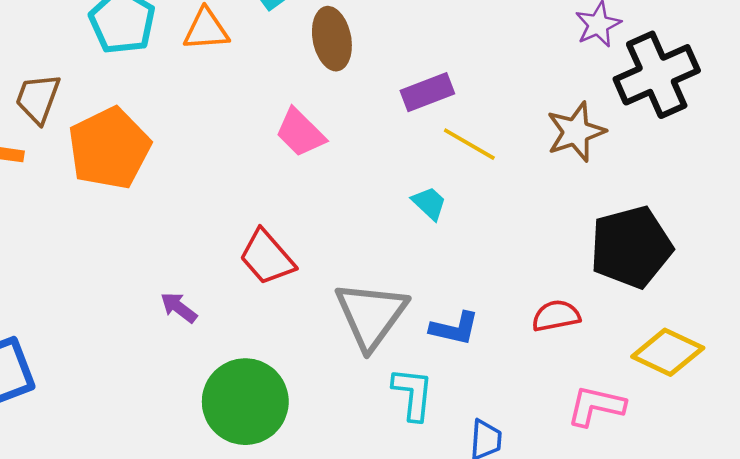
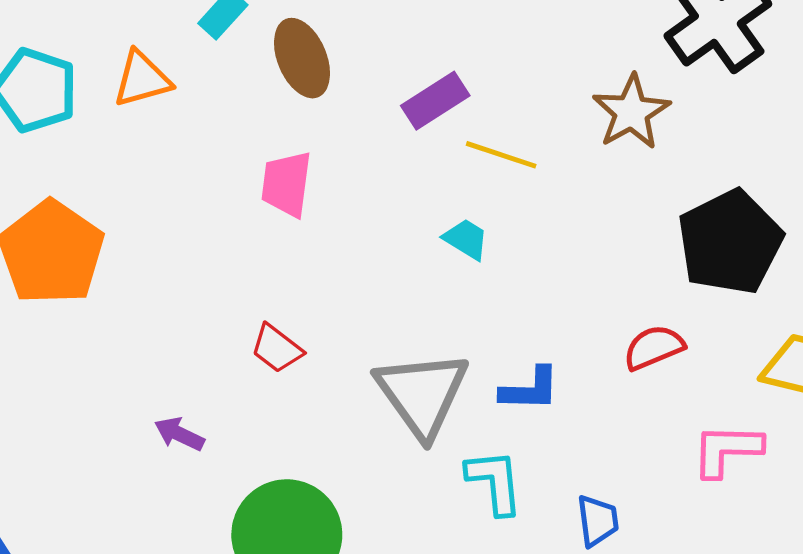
pink trapezoid: (300, 133) -> (286, 184), turned 64
red trapezoid: (267, 257) -> (277, 348), size x0.7

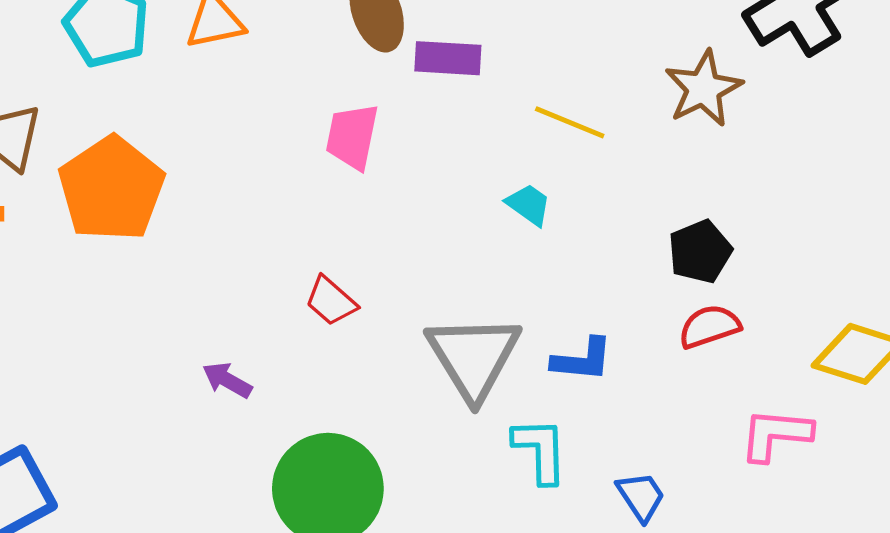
purple rectangle: (435, 101) -> (448, 58), moved, turned 32
black pentagon: (730, 242) -> (700, 252), moved, size x0.6
blue trapezoid: (598, 521) -> (641, 496), turned -30

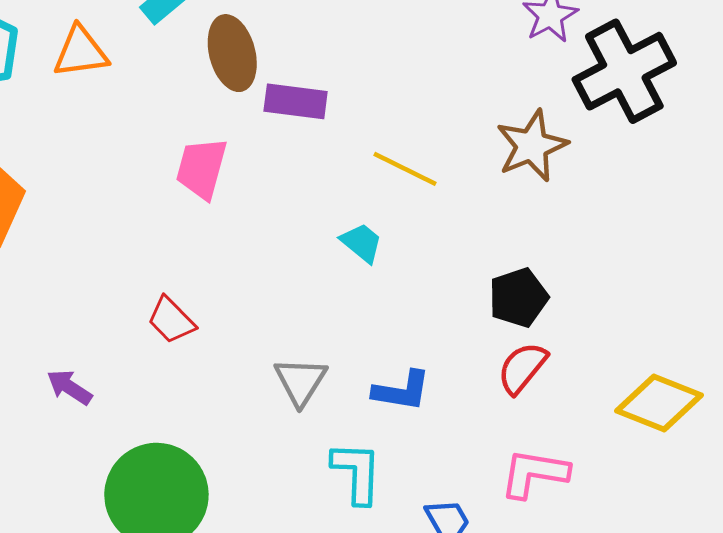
red semicircle: (709, 326) -> (522, 368), turned -36
gray triangle: (473, 357) -> (301, 381), size x0.6
pink L-shape: (776, 435) -> (534, 473), moved

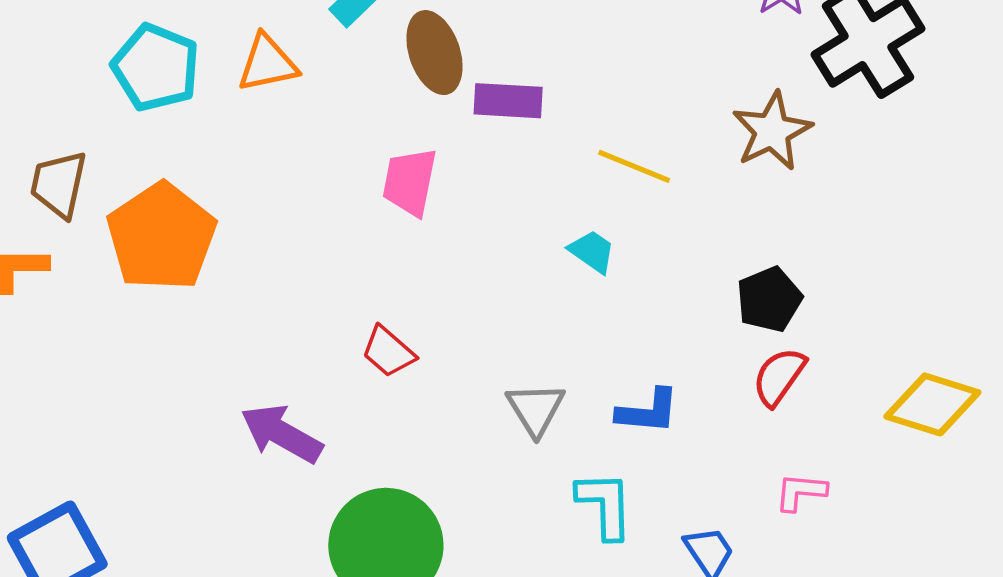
purple arrow: (69, 387) -> (282, 434), size x1.6
pink L-shape: (534, 473) -> (801, 492), size x0.7

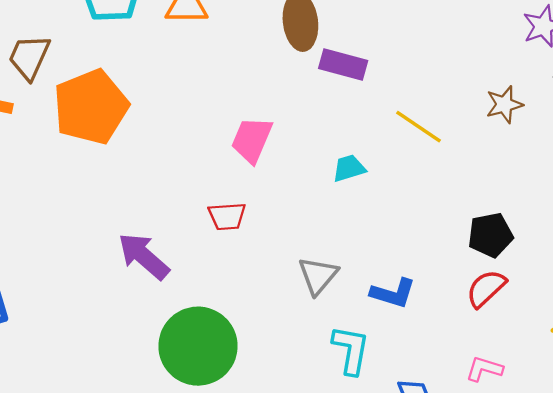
brown star: (772, 131) -> (504, 105), moved, size x0.7
pink trapezoid: (410, 182) -> (252, 140), moved
cyan trapezoid: (592, 251) -> (349, 168), moved, turned -64
red trapezoid: (388, 352) -> (227, 216), turned -57

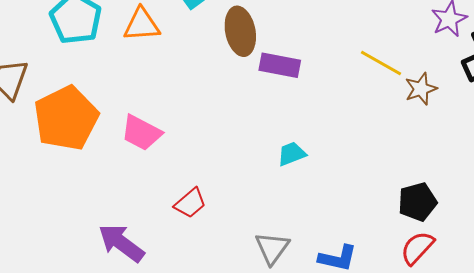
yellow line: (418, 127) -> (381, 63), moved
pink trapezoid: (252, 140) -> (141, 133), moved, turned -81
red trapezoid: (227, 216) -> (190, 203), turned -32

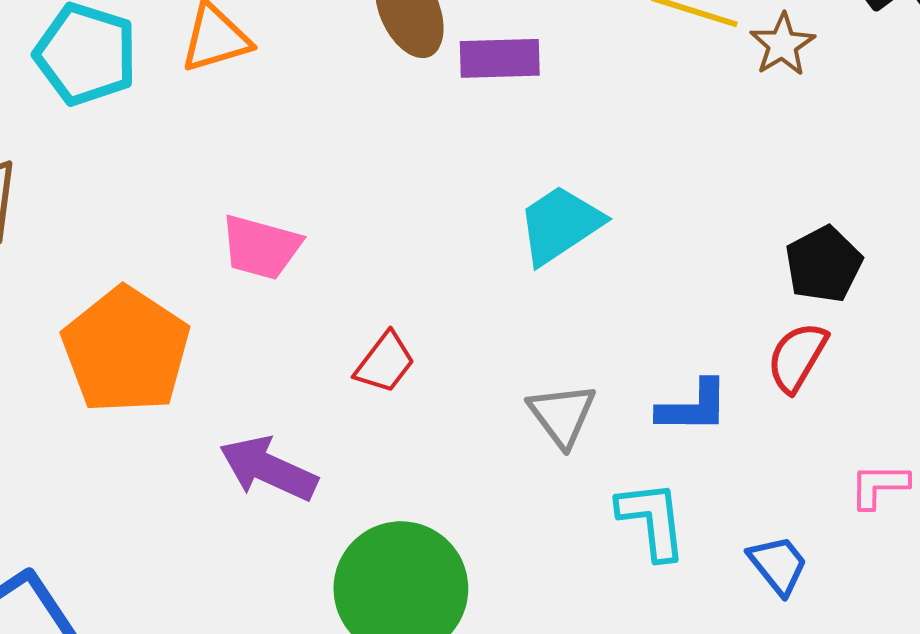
orange pentagon: (66, 118) -> (126, 350), moved
cyan trapezoid: (292, 154) -> (560, 225), size x1.6
red semicircle: (417, 248) -> (797, 357), moved

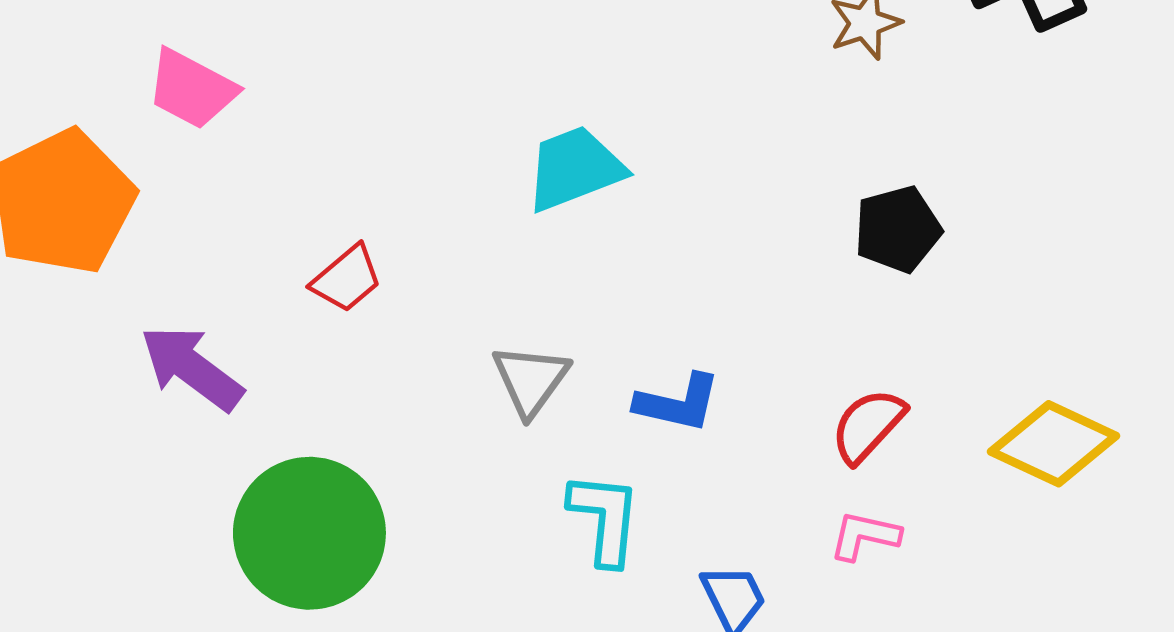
pink trapezoid: (261, 247) -> (192, 89), moved
black pentagon: (824, 264) -> (898, 229), moved
red semicircle: (797, 357) -> (868, 426), moved

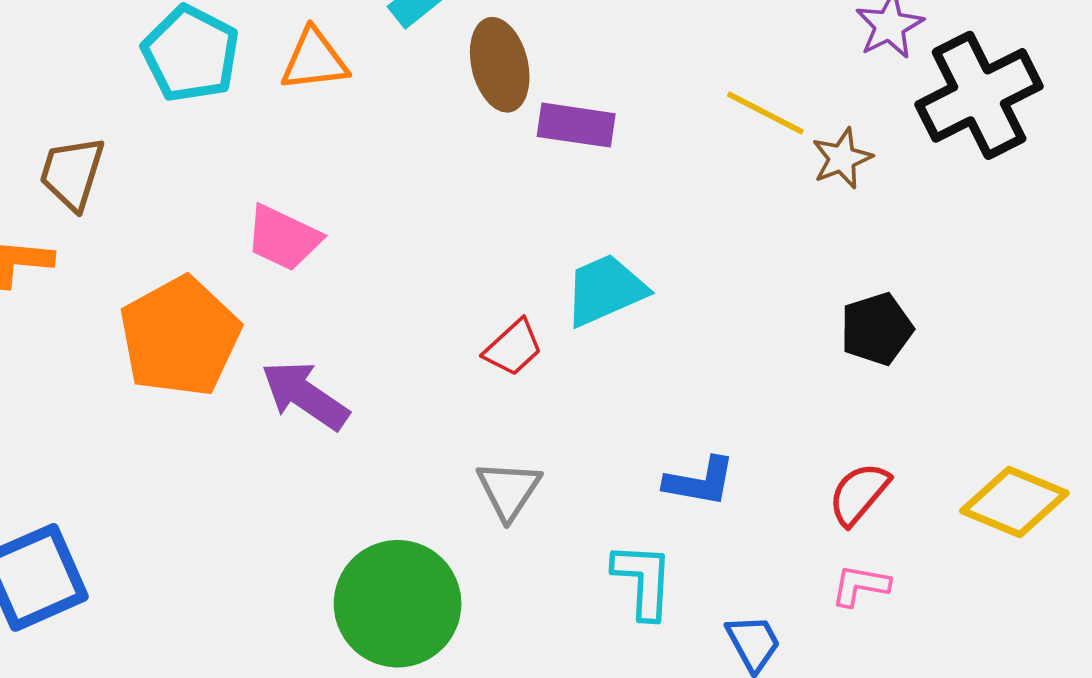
red trapezoid: (347, 279) -> (513, 348), moved
purple arrow: (192, 368) -> (305, 395), moved
gray triangle: (531, 380) -> (509, 490), moved

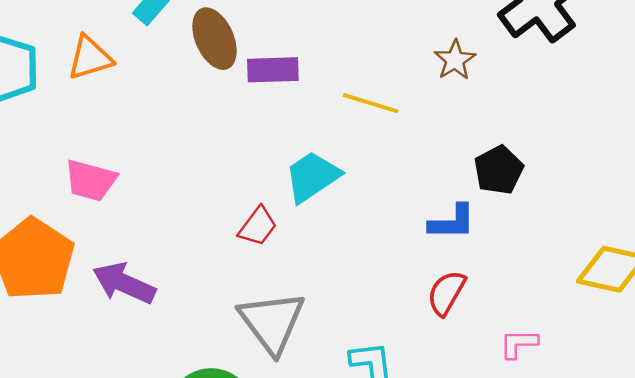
yellow line: (765, 113) -> (371, 103), moved
blue L-shape: (700, 482) -> (452, 222), moved
gray triangle: (509, 490) -> (272, 322), size x1.5
red semicircle: (859, 494) -> (446, 293), moved

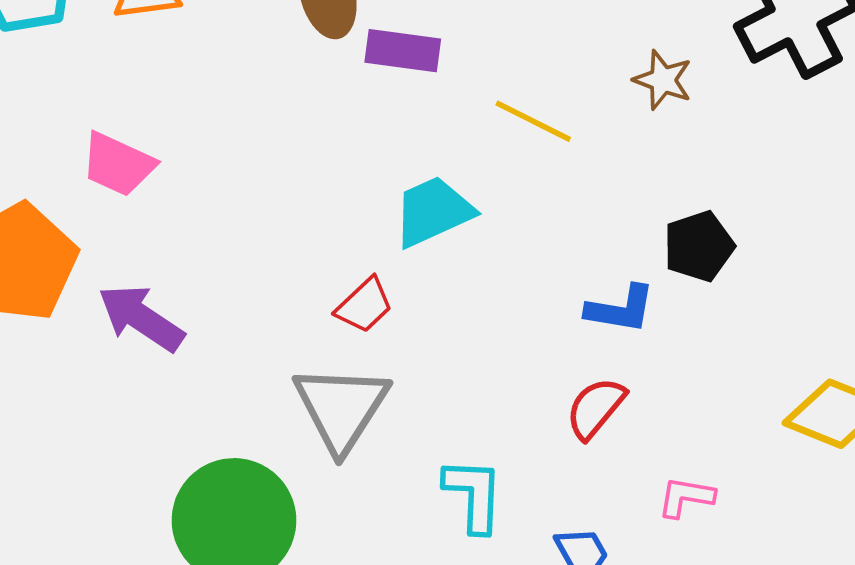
brown star: (455, 60) -> (663, 80), turned -30
red trapezoid: (258, 226) -> (364, 305), moved

